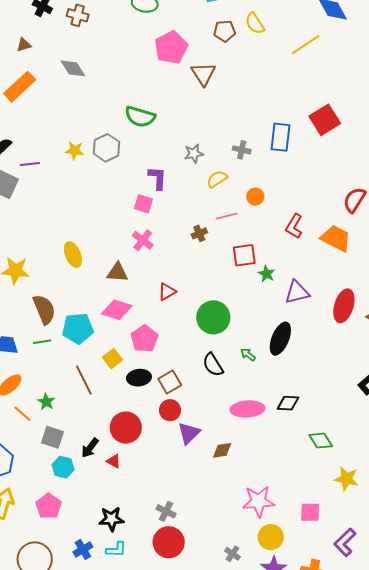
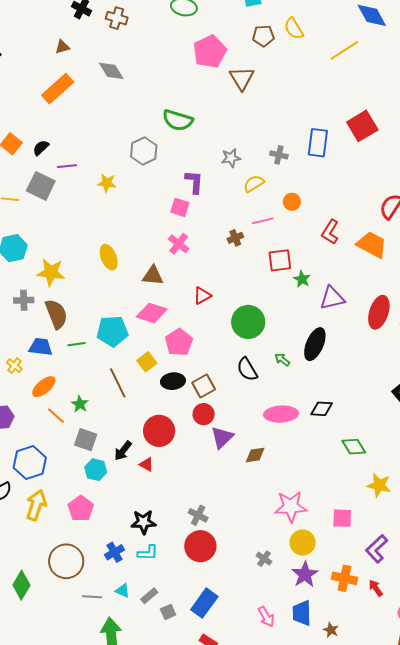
yellow star: (75, 151) -> (107, 183), moved
brown semicircle: (44, 309) -> (56, 314), moved

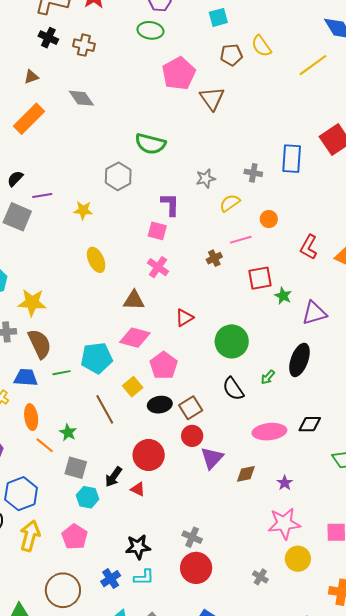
yellow ellipse: (109, 257) -> (96, 260), moved
green arrow: (282, 360) -> (268, 377), turned -84
orange ellipse: (44, 387) -> (31, 417), turned -55
purple star: (305, 574) -> (285, 483), moved, size x0.6

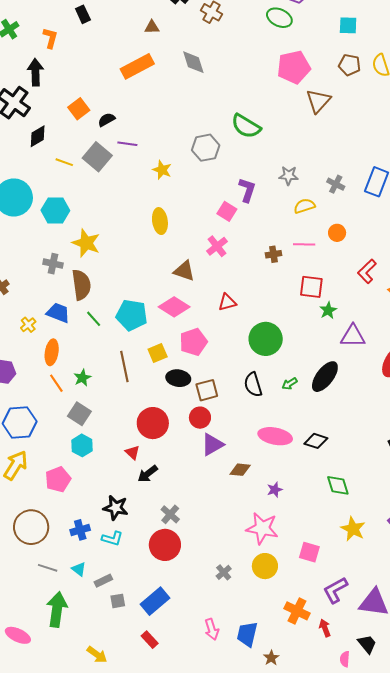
green line: (61, 373) -> (94, 319), turned 42
black arrow: (114, 477) -> (148, 474), moved

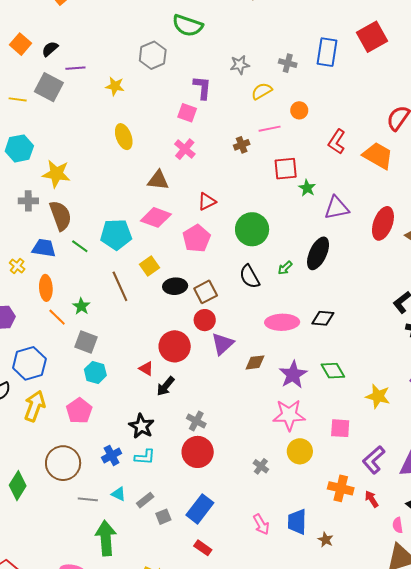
pink pentagon: (193, 342) -> (197, 238), moved
red circle: (153, 423) -> (175, 346), moved
green diamond: (338, 485) -> (333, 371), moved
purple star: (275, 490) -> (293, 375), size x1.8
black star: (116, 508) -> (141, 426), turned 30

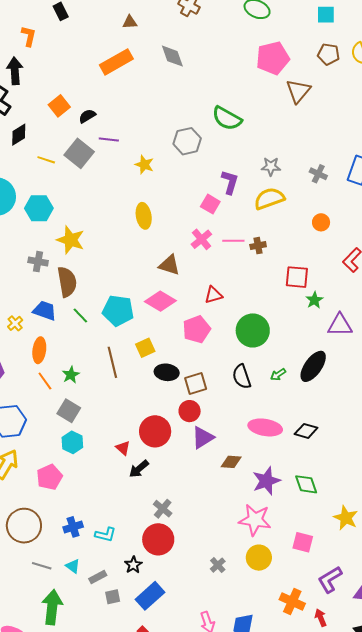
yellow semicircle: (262, 91) -> (269, 199), moved, size x1.4
pink line: (270, 129) -> (233, 241), moved
black star: (141, 426) -> (133, 565), moved, size x0.7

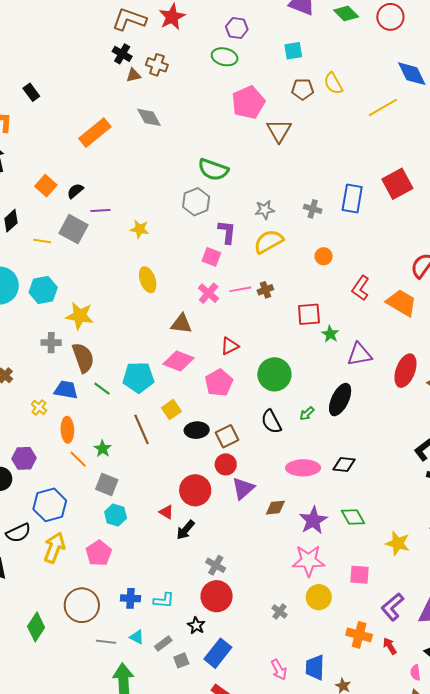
brown triangle: (130, 22) -> (133, 75), moved
gray hexagon: (187, 141) -> (196, 202), moved
blue cross: (73, 527) -> (130, 598), turned 30

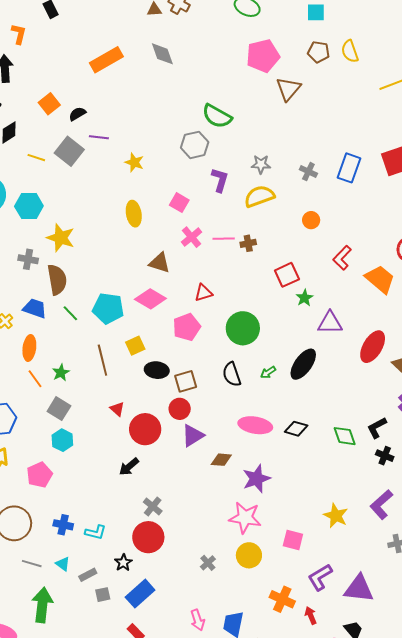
pink square: (211, 257) -> (179, 203), moved
red square: (309, 314) -> (287, 275), turned -30
red triangle: (166, 512) -> (117, 409), moved
green diamond: (353, 517) -> (345, 436), moved

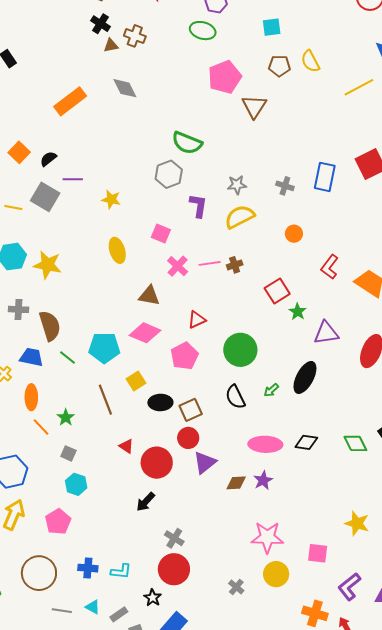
yellow star: (61, 238) -> (48, 265), moved
gray square: (59, 409) -> (68, 453), size x0.7
purple star: (256, 479) -> (263, 480), moved, size x0.7

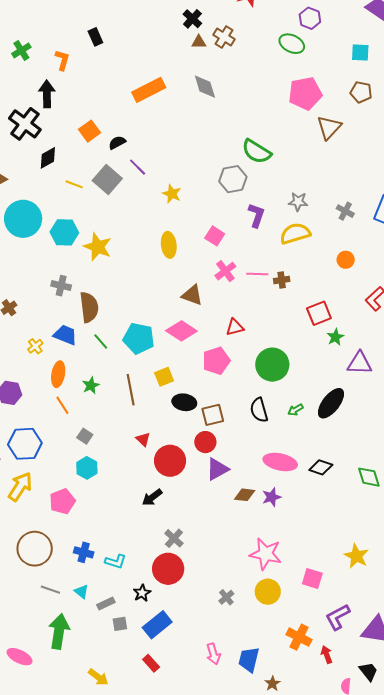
purple line: (73, 179) -> (138, 167), turned 36
green star: (66, 417) -> (91, 385), moved

